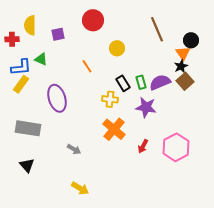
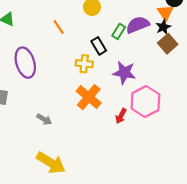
green rectangle: (141, 82) -> (119, 31), moved, turned 48
purple semicircle: (160, 82) -> (138, 25), moved
pink hexagon: (176, 147) -> (145, 102), moved
yellow arrow: (80, 188) -> (51, 163), size x1.5

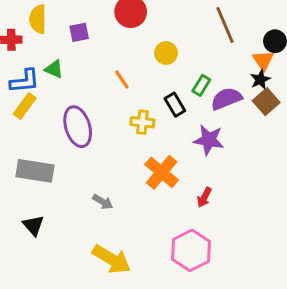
purple semicircle: (138, 25) -> (226, 99), moved
yellow cross: (84, 64) -> (142, 122), moved
pink hexagon: (145, 102) -> (191, 250), moved

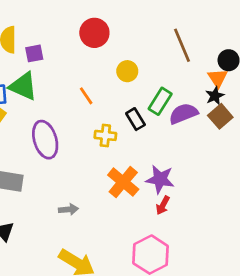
purple square: (79, 32) -> (34, 53), moved
green triangle: (54, 69) -> (23, 86), size x1.6
green rectangle: (201, 85) -> (160, 101), size x1.4
purple star: (209, 140) -> (160, 179), moved
gray arrow: (103, 202) -> (68, 209), turned -36

